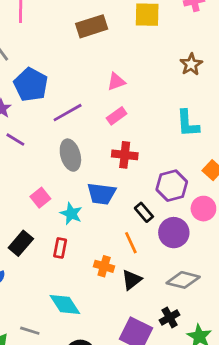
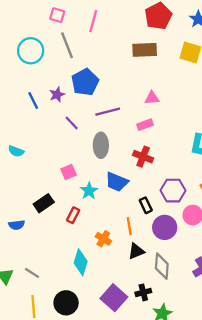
purple line: (15, 140) -> (72, 123), moved
black triangle: (132, 280) -> (136, 251), moved
gray diamond: (183, 280) -> (162, 266), turned 65
cyan diamond: (65, 304) -> (81, 262), moved, turned 35

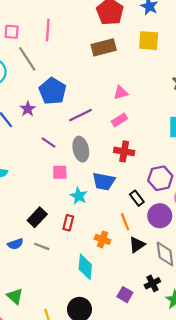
purple line: (72, 123) -> (48, 143), moved
pink square: (69, 172) -> (60, 172), moved, turned 35
gray line: (32, 273) -> (42, 246), moved
purple square: (114, 298) -> (125, 295), size x0.6

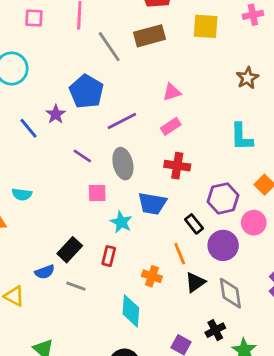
gray line: (27, 59) -> (109, 47), moved
blue semicircle: (15, 244) -> (45, 272), moved

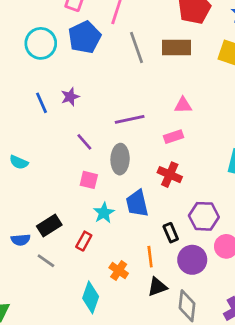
blue pentagon: (86, 91) -> (85, 37), moved
blue trapezoid: (152, 204) -> (137, 203), turned 52

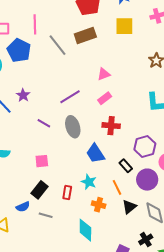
pink square: (89, 180) -> (42, 161), moved
cyan star: (104, 213) -> (89, 182), moved

